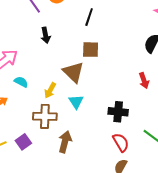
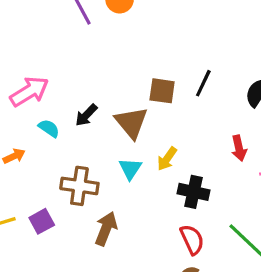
black line: (89, 17) -> (203, 83), moved
black arrow: (46, 35) -> (86, 115), moved, turned 49
yellow arrow: (50, 90) -> (167, 159), moved

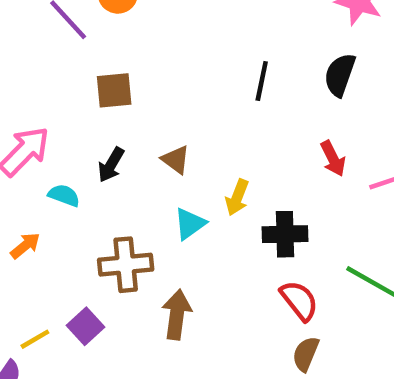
brown square: (162, 91) -> (114, 90), moved
brown triangle: (131, 123) -> (176, 160), size x0.6
cyan triangle: (130, 169) -> (190, 224), turned 35

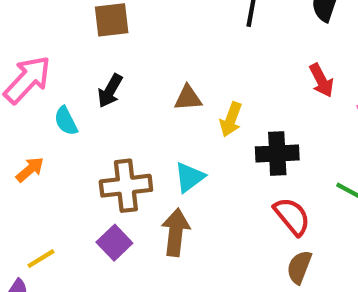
brown triangle: (176, 160) -> (188, 98), moved, turned -40
cyan semicircle: (64, 195) -> (66, 121), turned -136
cyan triangle: (190, 224) -> (189, 177), moved
purple square: (86, 326) -> (114, 243), moved

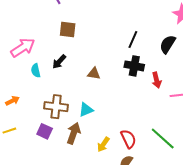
yellow arrow: (231, 119) -> (103, 144), moved
black cross: (277, 153) -> (134, 66), moved
orange arrow: (30, 170) -> (12, 101), moved
purple square: (114, 243) -> (45, 131), turned -35

